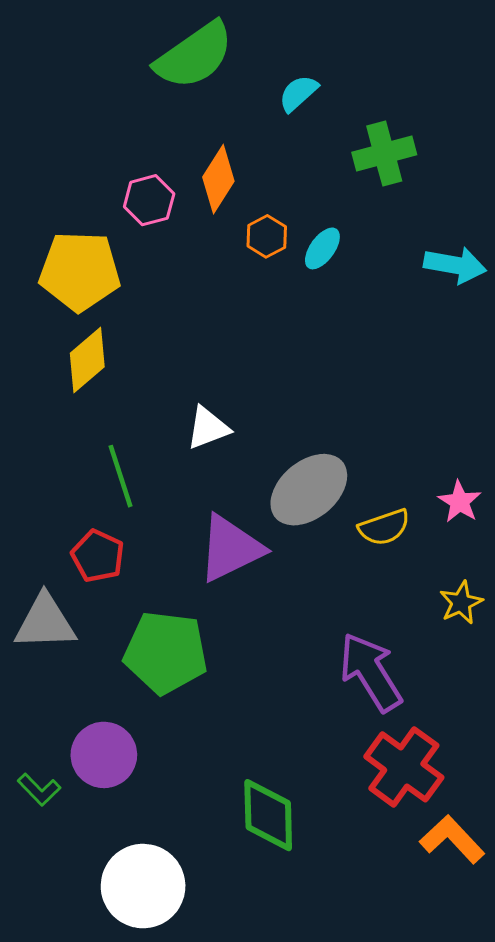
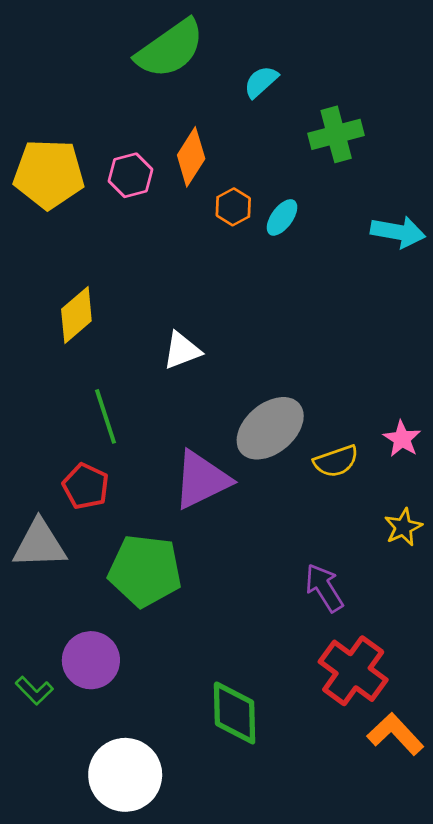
yellow pentagon: (80, 271) -> (49, 174), moved
white triangle: (208, 428) -> (182, 351), moved
purple arrow: (371, 672) -> (324, 588), size x0.7

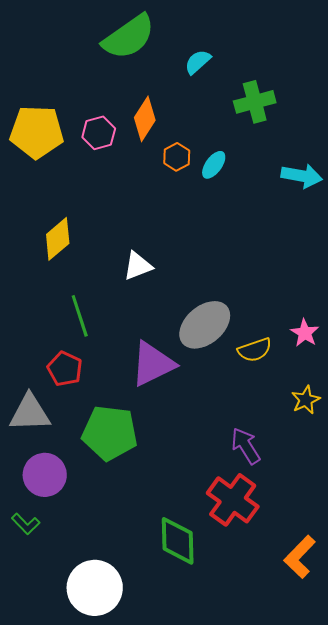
purple circle: (91, 660) -> (45, 475), moved
red cross: (353, 671) -> (233, 500), moved
orange L-shape: (395, 734) -> (300, 557), turned -93

